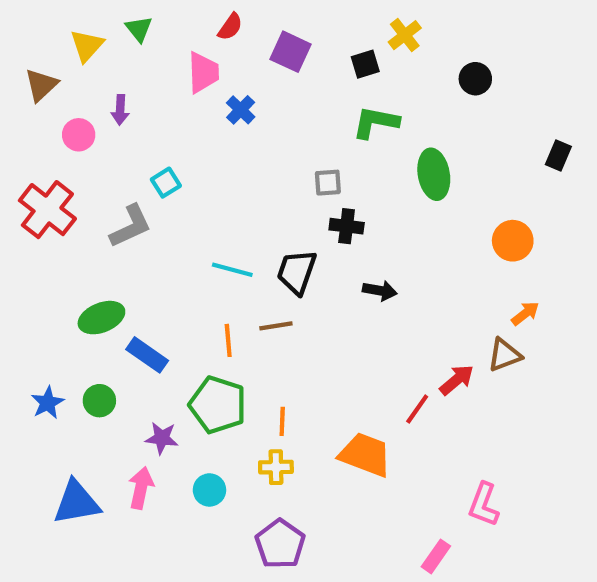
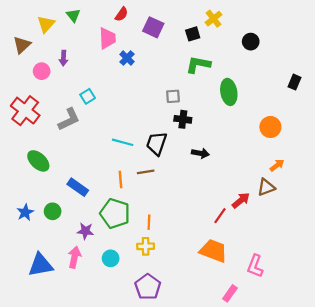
green ellipse: (101, 318) -> (38, 161), moved, turned 65
orange trapezoid: (365, 455) -> (213, 251), moved

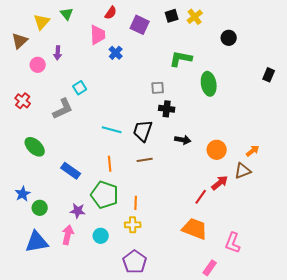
black square: (193, 34) -> (172, 16), moved
red cross: (25, 111) -> (23, 101), size x0.6
orange circle: (270, 127) -> (217, 150), moved
brown line: (146, 172) -> (145, 160), moved
green circle: (53, 211) -> (40, 208), moved

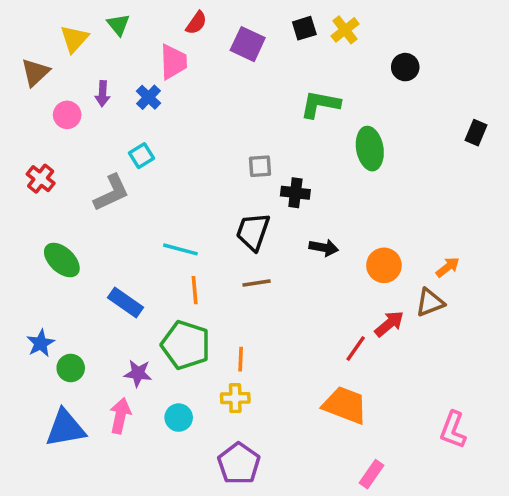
blue cross: (116, 53) -> (149, 97), moved
gray square: (158, 88) -> (260, 166), moved
cyan line: (112, 130) -> (180, 249), moved
pink L-shape: (233, 243) -> (453, 430), moved

